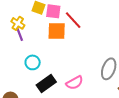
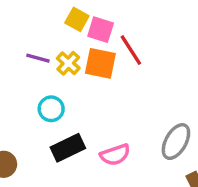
yellow cross: (18, 23) -> (68, 63), moved
purple line: (20, 34) -> (38, 58), turned -64

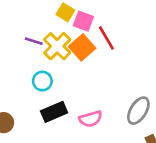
yellow cross: (68, 63) -> (57, 46), size x1.5
orange square: (100, 63) -> (82, 47), turned 35

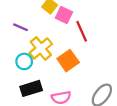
yellow cross: (57, 46) -> (41, 48), moved
orange square: (82, 47) -> (68, 61), moved

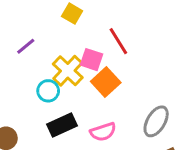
pink square: (64, 15) -> (92, 60), moved
purple line: (21, 27) -> (26, 46), moved, turned -56

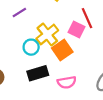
pink square: (92, 60) -> (76, 29), moved
orange square: (106, 82) -> (62, 50), moved

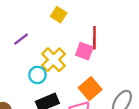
red line: (87, 18) -> (94, 38), turned 30
orange square: (62, 50) -> (90, 89), moved

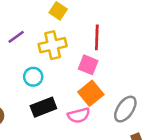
pink square: (84, 51) -> (88, 65), moved
yellow cross: (54, 60) -> (53, 45), moved, turned 30

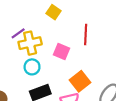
yellow cross: (53, 45) -> (30, 43), moved
pink square: (88, 65) -> (61, 52), moved

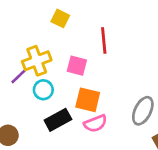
purple line: (18, 33) -> (19, 76), moved
orange square: (80, 81) -> (88, 100), moved, turned -30

